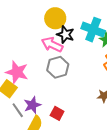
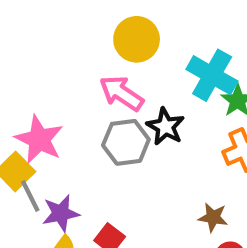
black star: (65, 35) -> (165, 127), moved
gray line: (18, 110) -> (30, 196), moved

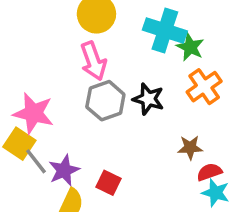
pink arrow: (121, 93) -> (93, 61), turned -132
black star: (165, 127) -> (148, 99), moved

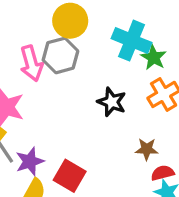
pink arrow: (93, 61) -> (31, 63), moved
gray hexagon: (105, 101) -> (60, 55), moved
red square: (109, 183) -> (70, 176), size x1.4

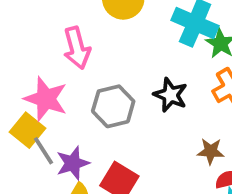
gray hexagon: (60, 55) -> (113, 106), moved

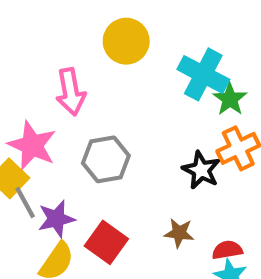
black star: (170, 95) -> (201, 170), moved
brown star: (211, 151) -> (179, 233), moved

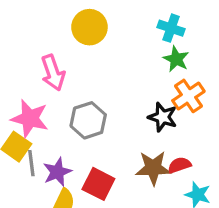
cyan cross: (203, 74) -> (171, 28), moved, size x0.7
gray line: (25, 203) -> (31, 163), turned 30
brown star: (179, 233) -> (153, 168), size x1.5
red semicircle: (227, 250) -> (179, 165), moved

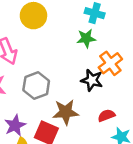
green star: (176, 59) -> (86, 38), moved, turned -30
brown star: (153, 168) -> (66, 112), moved

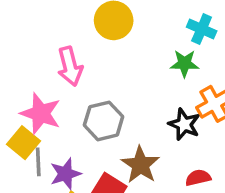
brown star: (66, 112) -> (140, 165), turned 30

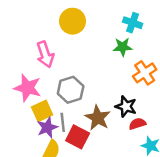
black star: (184, 124) -> (126, 106), moved
yellow square: (23, 143) -> (42, 111), moved, turned 30
gray line: (38, 162) -> (63, 122), moved

